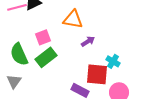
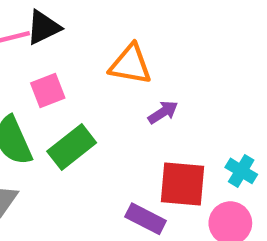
pink square: (43, 37) -> (48, 91), moved
cyan cross: (113, 61) -> (241, 171), moved

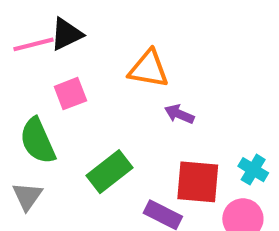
purple arrow: (163, 112) -> (179, 114), turned -124
green rectangle: (72, 147) -> (109, 172), moved

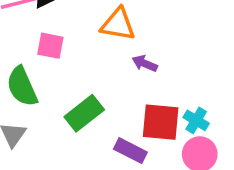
pink square: (70, 94) -> (50, 46), turned 32
cyan cross: (253, 170) -> (196, 120), moved

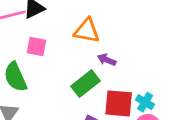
green rectangle: (84, 113) -> (86, 84), moved

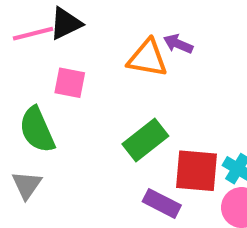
purple arrow: (107, 60) -> (178, 44), moved

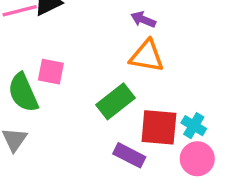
orange triangle: (147, 58) -> (147, 56), moved
pink square: (70, 83) -> (51, 72), moved

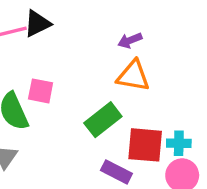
purple arrow: (143, 19) -> (130, 40), turned -45
cyan cross: (194, 126) -> (179, 143), turned -30

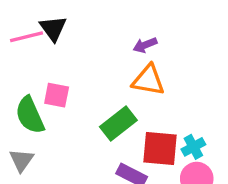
black triangle: (37, 24) -> (53, 28), turned -40
cyan cross: (179, 143) -> (193, 147), turned -30

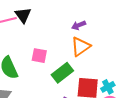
orange triangle: (148, 80) -> (81, 46), turned -45
pink square: (57, 95) -> (39, 56), moved

